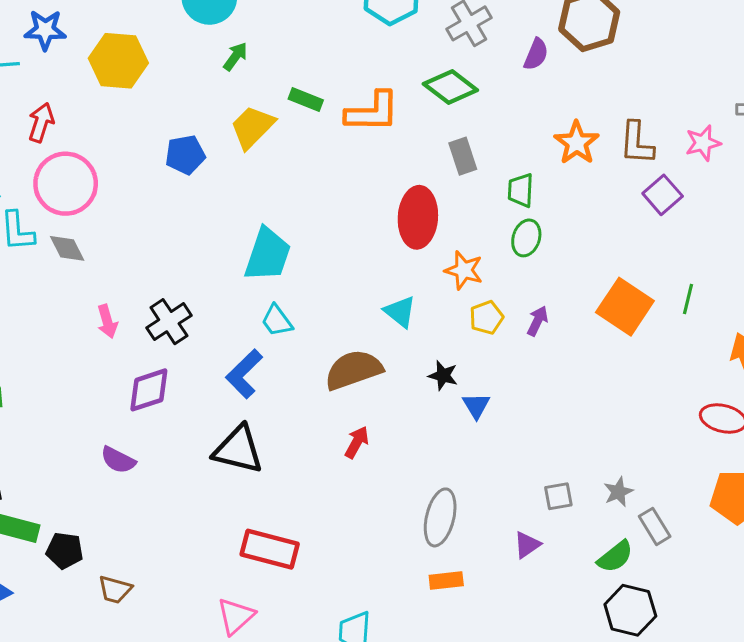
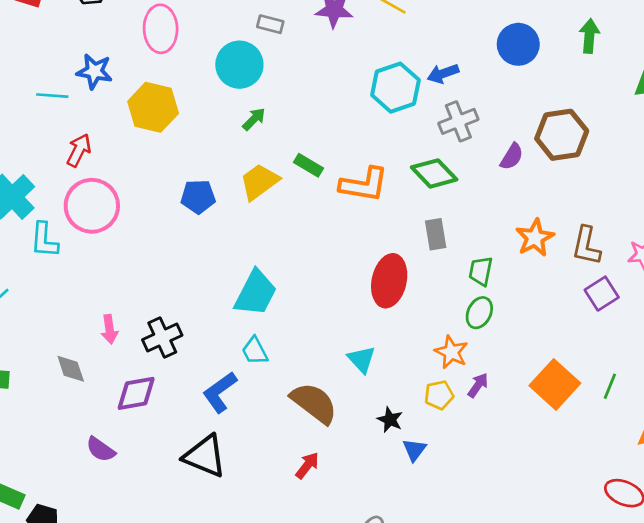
gray diamond: (67, 248) -> (71, 369), moved
orange star: (464, 270) -> (451, 352), moved
yellow pentagon: (486, 317) -> (439, 395), moved
brown semicircle: (354, 370) -> (314, 403), turned 48

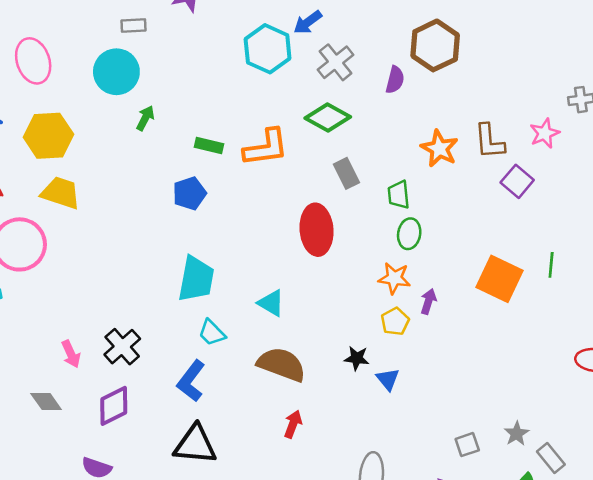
yellow trapezoid: (259, 182) -> (61, 193), moved, turned 72
blue pentagon: (198, 197) -> (190, 193), moved
cyan triangle: (361, 359) -> (271, 303), moved

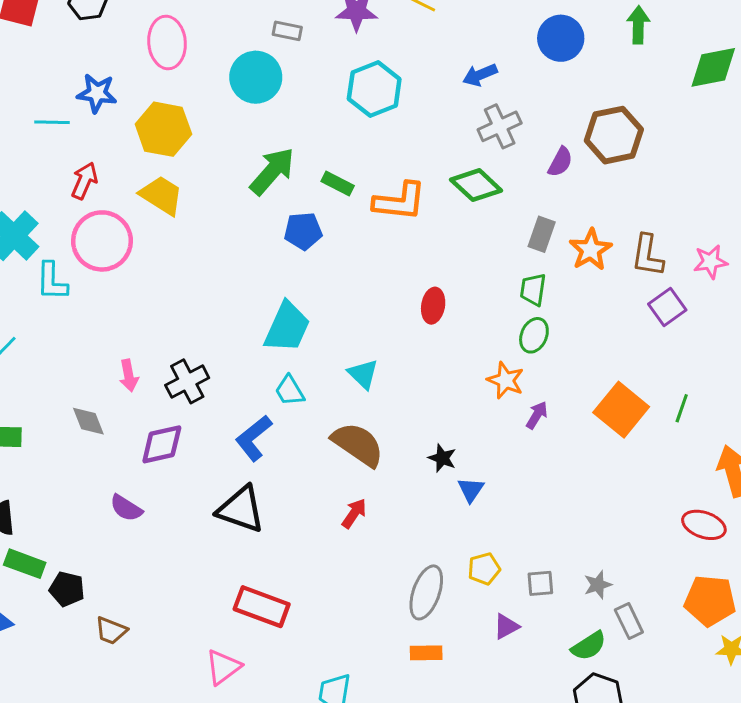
cyan hexagon: (268, 49) -> (374, 89), moved
green arrow: (145, 118) -> (272, 171), moved, size x1.8
gray rectangle: (346, 173) -> (542, 234), moved, turned 32
red ellipse: (317, 230) -> (433, 306), size x0.6
yellow pentagon: (395, 321) -> (484, 569), moved

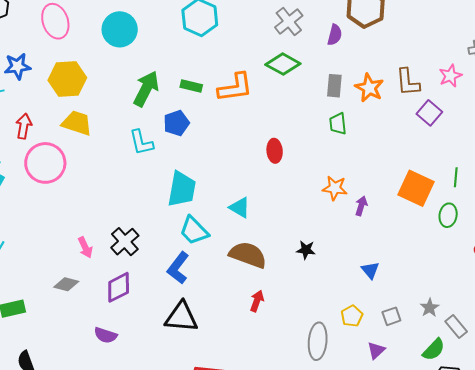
cyan L-shape: (52, 281) -> (141, 142), moved
green ellipse: (534, 335) -> (448, 215), moved
cyan trapezoid: (290, 391) -> (194, 231), size x1.4
gray diamond: (88, 421) -> (66, 284), turned -40
blue triangle: (471, 490) -> (370, 270), moved

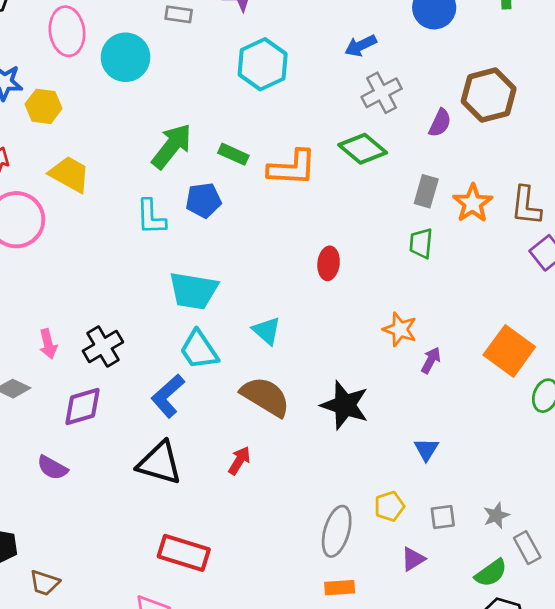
cyan circle: (120, 29) -> (126, 57), moved
yellow hexagon: (67, 79) -> (43, 106), moved, size x0.7
cyan trapezoid: (182, 189) -> (193, 291), turned 78
black star: (306, 250) -> (345, 405), size x1.8
red arrow: (257, 301) -> (239, 461), moved

